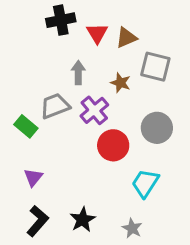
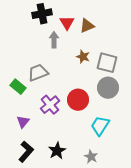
gray square: (155, 67) -> (107, 63), moved
gray arrow: (78, 73) -> (54, 40), moved
purple cross: (94, 110) -> (50, 105), moved

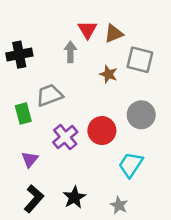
black cross: (42, 14) -> (19, 55), moved
gray square: (107, 63) -> (140, 60), moved
green rectangle: (18, 87) -> (23, 113), turned 35

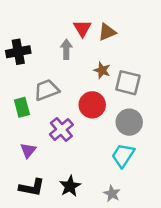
gray square: (140, 60) -> (128, 83), moved
gray circle: (141, 115) -> (129, 122), moved
red circle: (102, 131) -> (92, 105), moved
black L-shape: (34, 199) -> (32, 187), turned 60

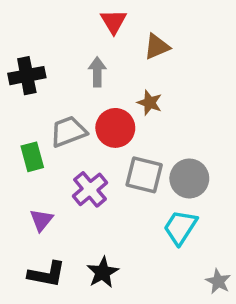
red triangle: (82, 28) -> (113, 21), moved
gray square: (128, 83) -> (144, 175), moved
red circle: (92, 105) -> (115, 128), moved
gray star: (112, 194) -> (218, 281), moved

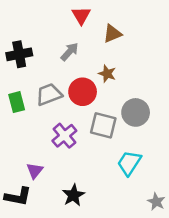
gray arrow: (97, 72) -> (70, 52), turned 42
green rectangle: (32, 157) -> (17, 102), moved
gray circle: (189, 178) -> (136, 112), moved
purple triangle: (41, 220) -> (35, 171), moved
black L-shape: (47, 274) -> (18, 196), moved

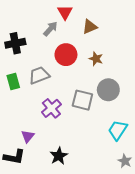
gray arrow: (70, 52) -> (50, 29), moved
brown star: (107, 74) -> (96, 59), moved
red circle: (83, 92) -> (66, 55), moved
cyan trapezoid: (129, 163) -> (118, 130), moved

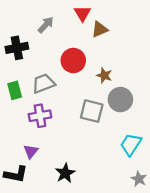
red triangle: (65, 12) -> (82, 13), moved
gray arrow: (50, 29) -> (46, 25), moved
brown star: (96, 59) -> (104, 75), moved
purple cross: (51, 108) -> (40, 116), moved, turned 30

